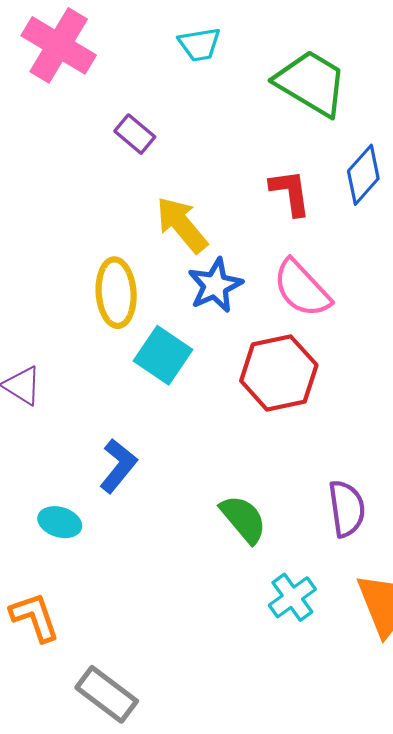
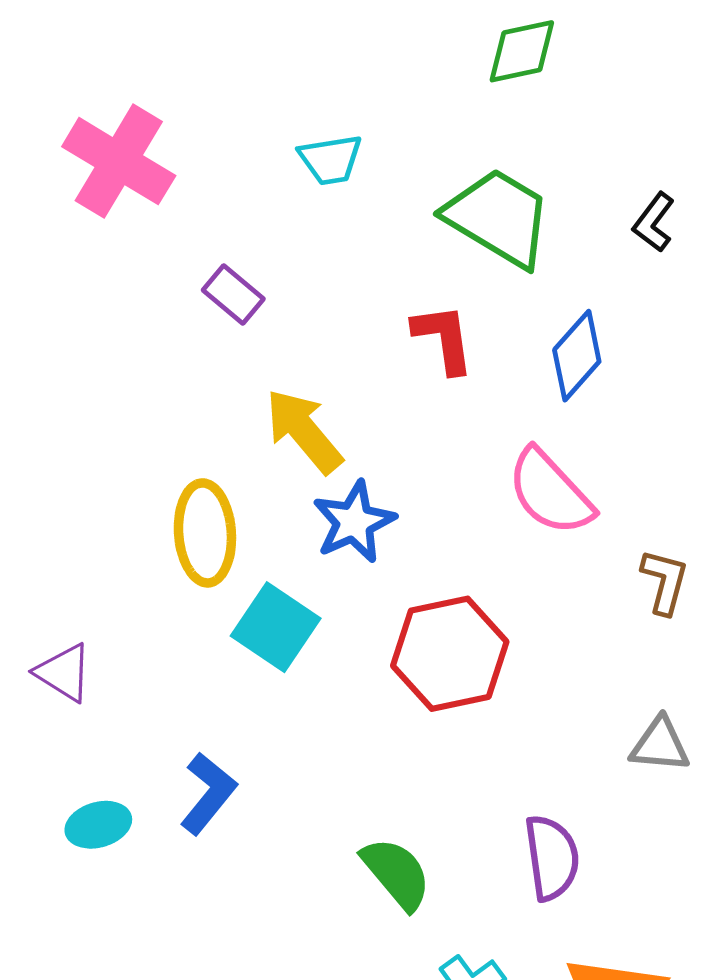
red L-shape: (290, 192) -> (443, 338), moved
pink semicircle: (302, 288) -> (550, 492), moved
cyan ellipse: (60, 522) -> (98, 825), moved, turned -33

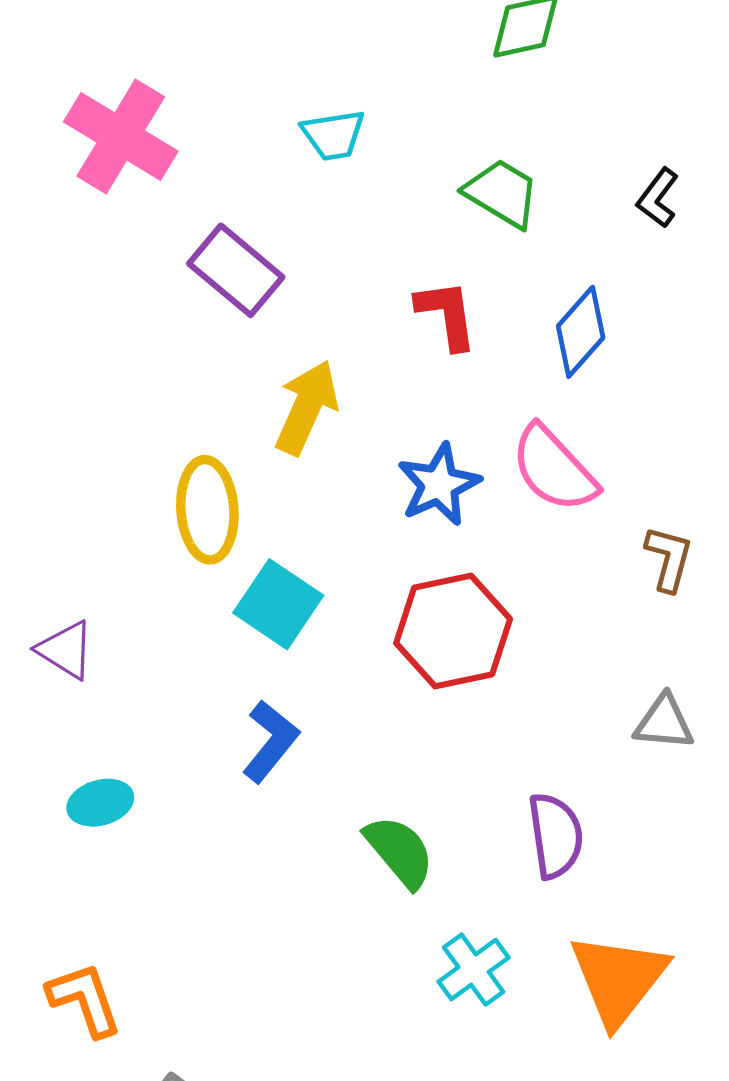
green trapezoid: (498, 218) -> (502, 193), size x0.7
purple rectangle: (233, 294) -> (236, 270), size x1.5
yellow arrow: (304, 431) -> (307, 407), turned 64
blue star: (354, 522) -> (439, 485), moved
blue L-shape: (208, 793) -> (270, 741), moved

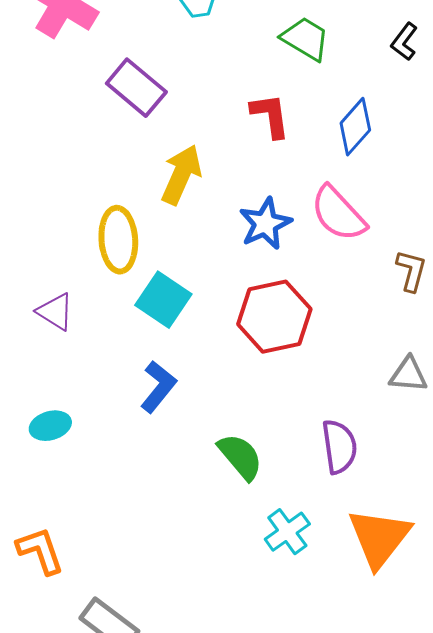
purple triangle: (66, 650) -> (55, 312), moved

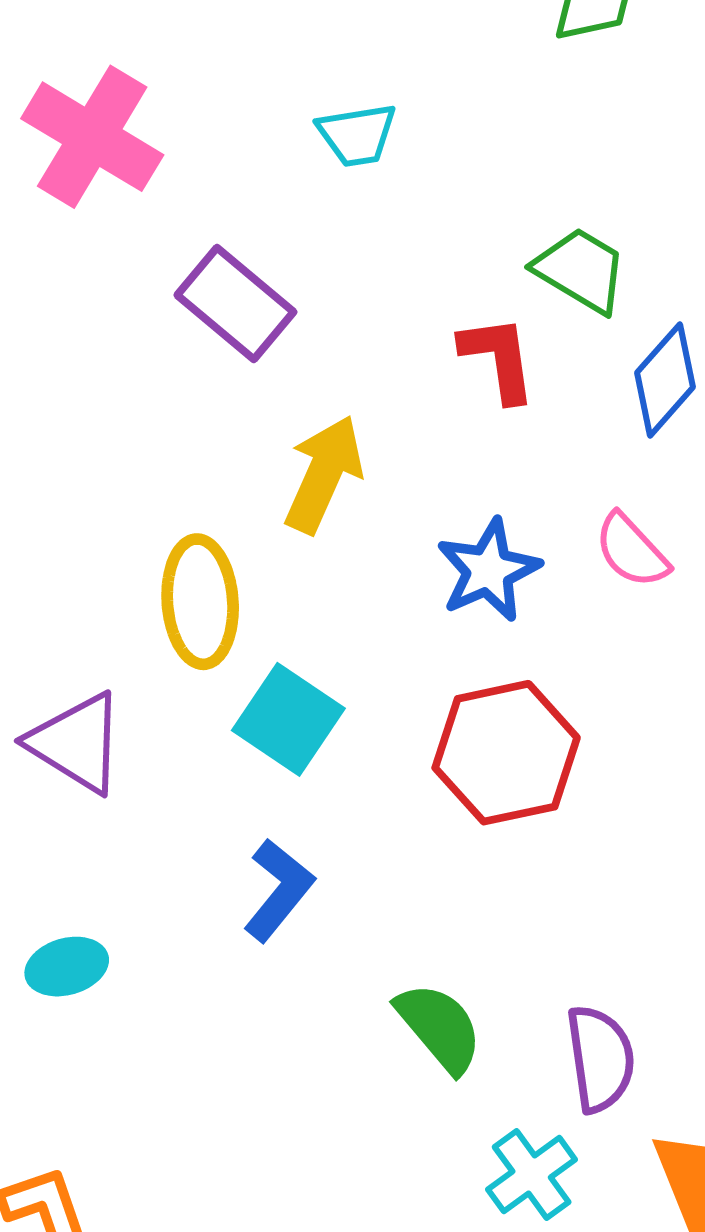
green trapezoid: (305, 39) -> (581, 270), moved
pink semicircle: (338, 214) -> (632, 551), size x0.7
purple triangle: (55, 312) -> (77, 743), size x1.4
purple semicircle: (339, 447) -> (600, 1059), moved

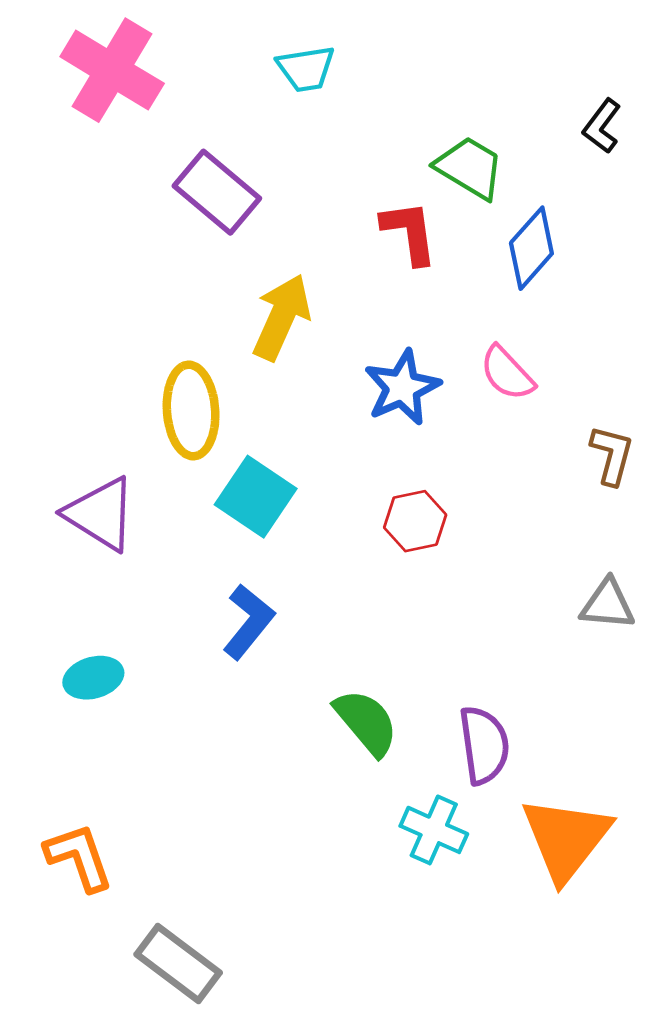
red hexagon: (506, 753) -> (415, 521), size x0.6
cyan cross: (532, 1174) -> (434, 830), turned -30

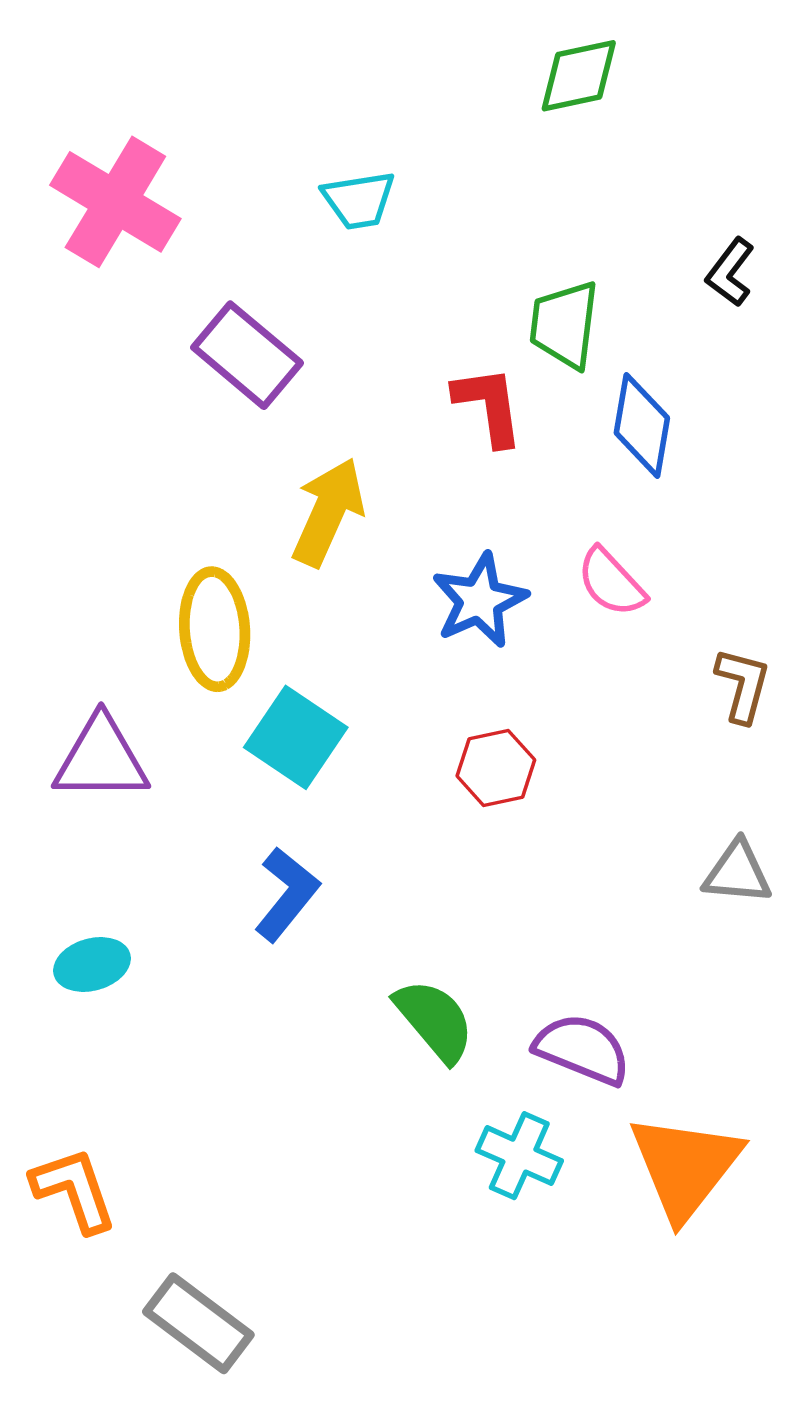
green trapezoid: (470, 168) -> (564, 325), turned -114
blue diamond: (531, 248) -> (642, 425), turned -32
purple triangle: (101, 514) -> (101, 759), turned -32
purple semicircle: (484, 745) -> (582, 1049), turned -60

